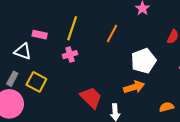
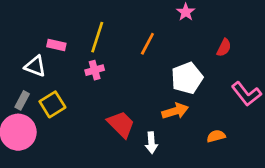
yellow square: (36, 82) -> (52, 104), turned 30

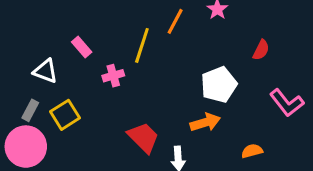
yellow line: (97, 37) -> (142, 45), moved
orange line: (147, 44) -> (175, 21), moved
pink rectangle: (56, 45) -> (82, 47), moved, turned 36

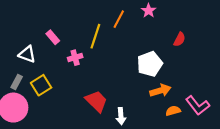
pink L-shape: (287, 103) -> (198, 105), moved
orange arrow: (205, 122) -> (160, 91), moved

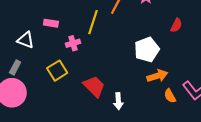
pink rectangle: (53, 37) -> (51, 23), turned -40
yellow square: (41, 85) -> (57, 71), moved
orange semicircle: (173, 111) -> (170, 96), turned -104

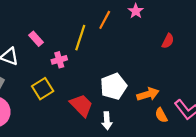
pink rectangle: (51, 23) -> (36, 39), turned 40
white pentagon: (147, 50) -> (114, 86), moved

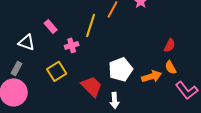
red semicircle: (168, 41) -> (170, 45), moved
orange semicircle: (161, 115) -> (171, 67), moved

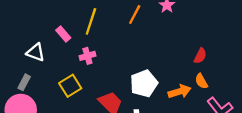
yellow line: (91, 25) -> (91, 21), moved

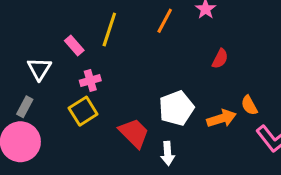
white triangle: (36, 52) -> (39, 69), turned 42
pink cross: (87, 56) -> (90, 81), moved
red semicircle: (200, 56) -> (220, 59), moved

